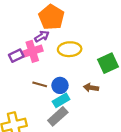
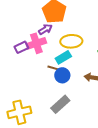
brown line: (40, 84) -> (54, 68), moved
cyan rectangle: (61, 100) -> (63, 57), moved

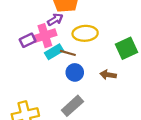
cyan rectangle: (63, 57) -> (54, 52), moved
brown line: (54, 68) -> (68, 53), moved

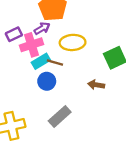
purple rectangle: (28, 40) -> (14, 34), moved
blue circle: (75, 72) -> (47, 81), moved

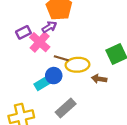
yellow ellipse: (73, 42) -> (77, 65), moved
pink cross: (31, 45) -> (40, 42), turned -30
cyan rectangle: (41, 61) -> (43, 83), moved

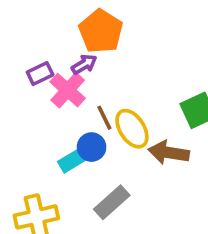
brown line: (61, 58) -> (104, 118), turned 48
yellow ellipse: (77, 65) -> (132, 129), turned 60
brown arrow: (99, 79) -> (169, 153), size x1.5

